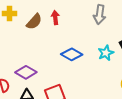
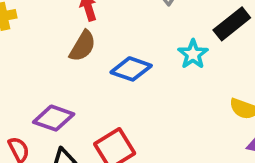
brown semicircle: (34, 22) -> (83, 46), moved

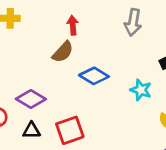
cyan star: (193, 54) -> (141, 90), moved, turned -30

